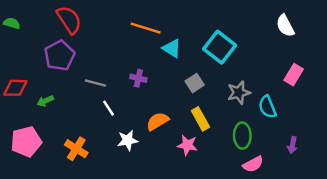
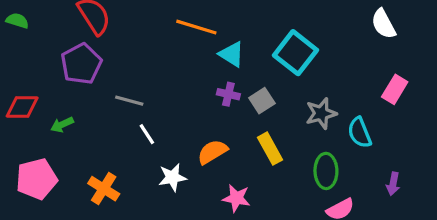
purple cross: (138, 78) -> (228, 94), moved
pink star: (187, 145) -> (236, 198), moved

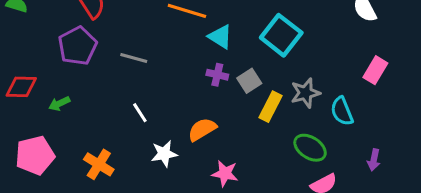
gray line: (129, 101) -> (134, 58), moved
yellow rectangle: (270, 149) -> (271, 107), moved, turned 56
green ellipse: (326, 171) -> (310, 148), turned -56

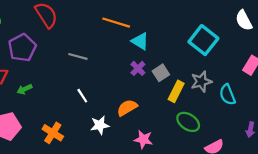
cyan square: (281, 35) -> (203, 40), moved
purple pentagon: (78, 46) -> (22, 48), moved
purple cross: (217, 75) -> (138, 68), turned 32
green ellipse: (310, 148) -> (188, 122), moved

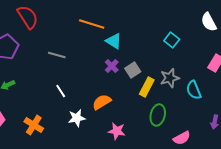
cyan square: (203, 40) -> (172, 40), size x0.6
green ellipse: (188, 122) -> (158, 115), turned 70

